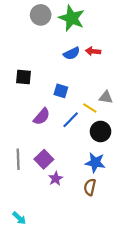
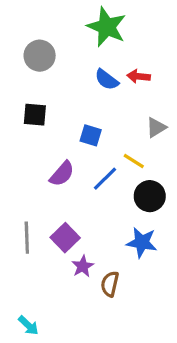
gray circle: (41, 15) -> (40, 56), moved
blue semicircle: (72, 53) -> (107, 80), turned 63
gray triangle: (106, 97) -> (156, 127), moved, turned -40
brown semicircle: (90, 187) -> (110, 284), moved

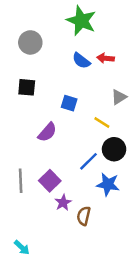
blue line: (105, 179) -> (89, 161), moved

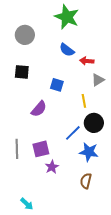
red arrow: (106, 58) -> (87, 61), moved
yellow line: (102, 123) -> (84, 101), turned 48
purple square: (50, 181) -> (41, 149), turned 30
brown semicircle: (84, 216) -> (86, 181), moved
cyan arrow: (22, 247) -> (27, 204), moved

